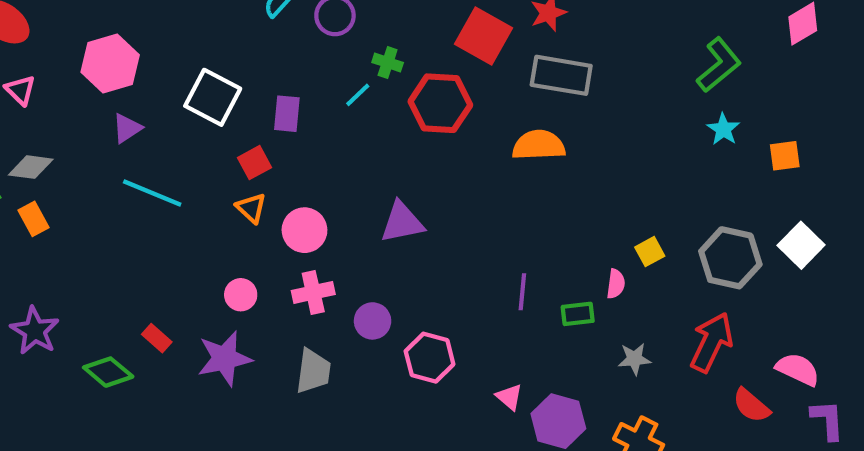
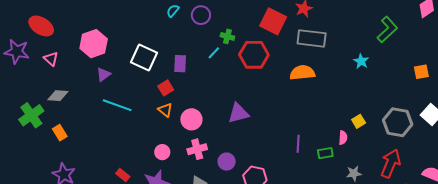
cyan star: (723, 129) -> (361, 61), moved
orange rectangle: (34, 219) -> (60, 133), moved

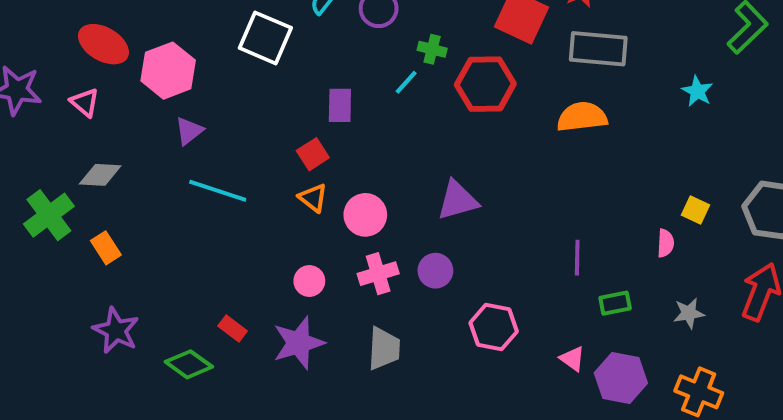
red ellipse: (41, 26) -> (103, 44), moved
white square: (144, 58) -> (265, 38), moved
yellow square: (359, 121) -> (695, 210), turned -32
green rectangle: (325, 153) -> (615, 303), moved
purple circle: (227, 162) -> (435, 271), moved

